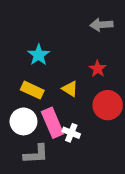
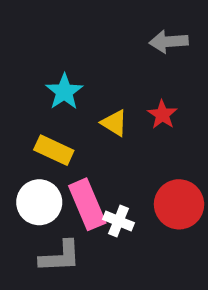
yellow triangle: (70, 89) -> (114, 123), moved
red circle: (108, 105) -> (179, 204), moved

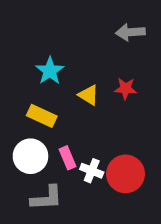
red star: (162, 115) -> (126, 89), turned -30
pink rectangle: (87, 204) -> (68, 158), size x0.6
red circle: (179, 204) -> (126, 174), moved

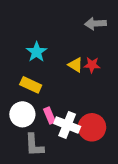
yellow triangle: (88, 95) -> (75, 65), moved
white cross: (92, 171) -> (67, 125), size x1.5
gray L-shape: (47, 198) -> (34, 145), turned 90

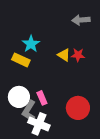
yellow rectangle: (31, 85) -> (21, 60), moved
white cross: (67, 125) -> (39, 124), moved
gray L-shape: (34, 145) -> (29, 111), moved, turned 35

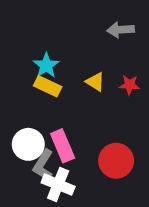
red star: (78, 55) -> (130, 85), moved
yellow rectangle: (21, 60) -> (48, 86), moved
pink rectangle: (42, 98) -> (63, 146), size x1.5

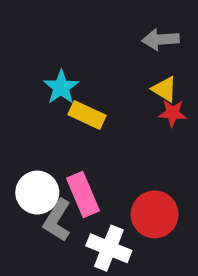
yellow triangle: (95, 82) -> (165, 89), moved
yellow rectangle: (48, 86) -> (87, 115), moved
white cross: (58, 185) -> (109, 248), moved

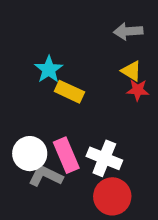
red circle: (155, 214) -> (112, 196), moved
gray L-shape: (57, 220) -> (46, 176), turned 84
white cross: (109, 248) -> (104, 158), moved

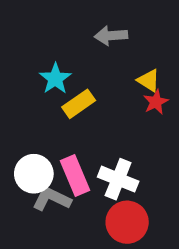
gray arrow: (128, 31) -> (111, 36), moved
red star: (138, 90) -> (156, 102), turned -30
yellow rectangle: (69, 92) -> (79, 104), turned -60

